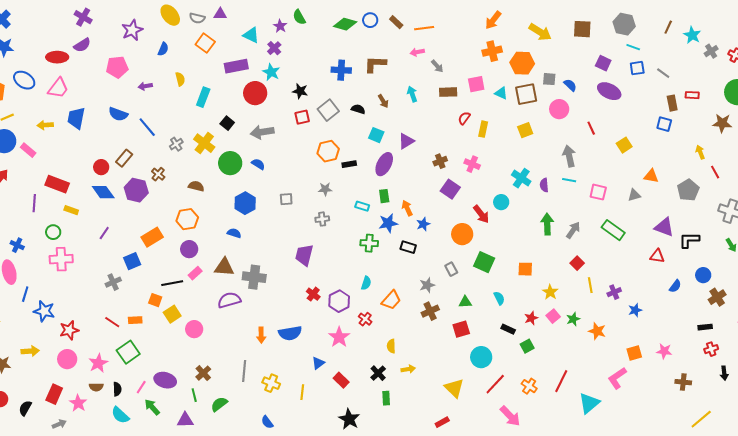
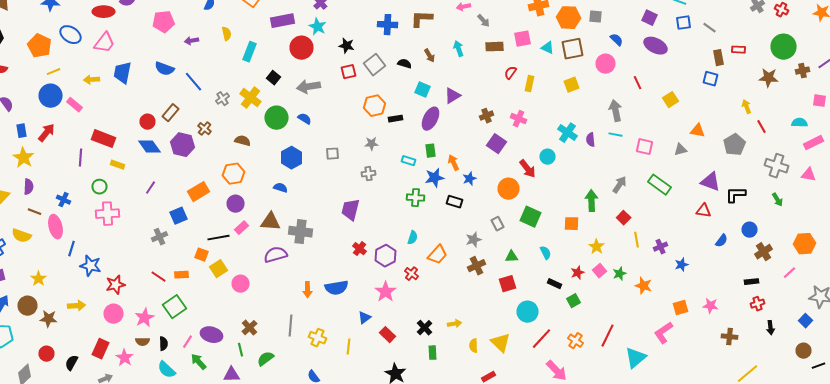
gray square: (549, 79) -> (596, 17), moved
green arrow: (547, 224) -> (592, 201), moved
yellow semicircle: (391, 346) -> (474, 346), moved

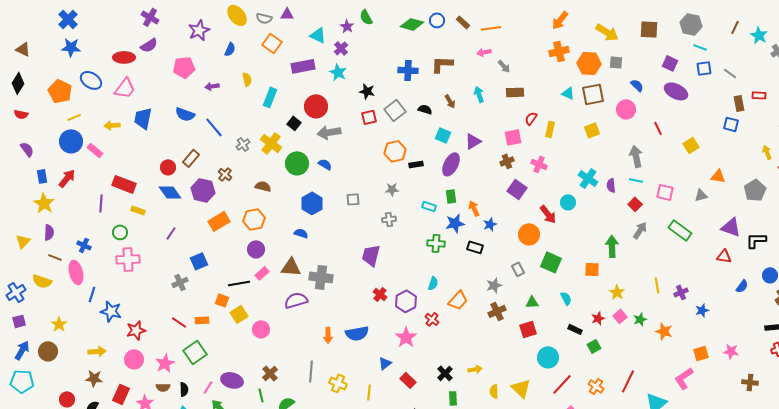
pink square: (522, 39) -> (513, 137), moved
red circle: (302, 48) -> (316, 106), moved
orange rectangle: (198, 192) -> (219, 221), moved
red square: (624, 218) -> (635, 204), moved
brown star: (48, 319) -> (94, 378), moved

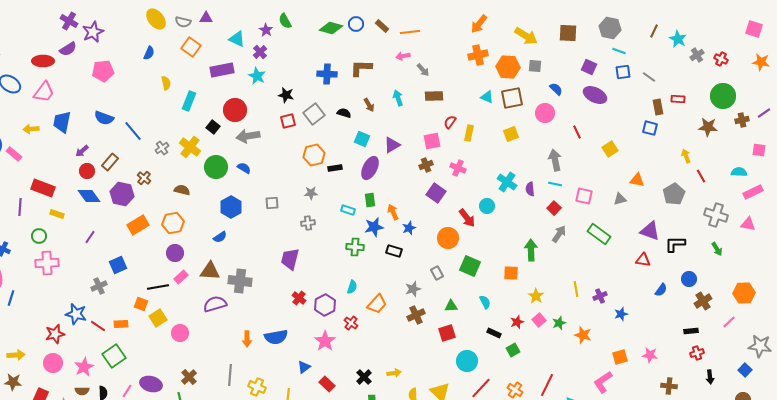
purple star: (199, 30) -> (93, 32), moved
purple arrow: (212, 86) -> (82, 151), moved, turned -32
blue semicircle: (301, 233) -> (220, 237), turned 128
blue star: (111, 311) -> (76, 314), moved

